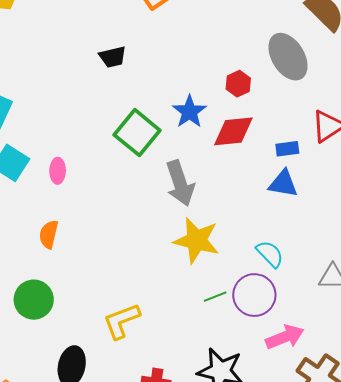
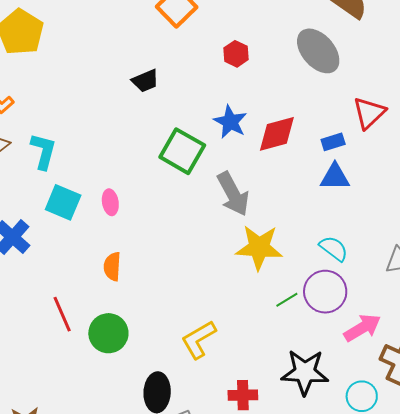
red hexagon: (238, 84) -> (236, 54), moved

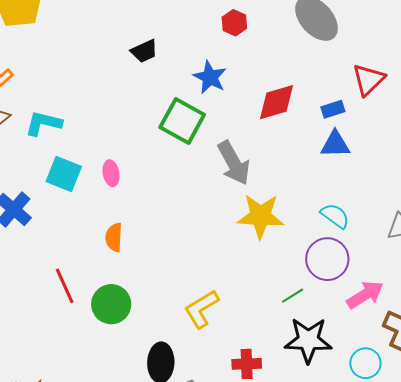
blue star: (230, 122) -> (210, 77), moved
cyan L-shape: (43, 151) -> (43, 123), turned -90
green line: (287, 300) -> (293, 296), moved

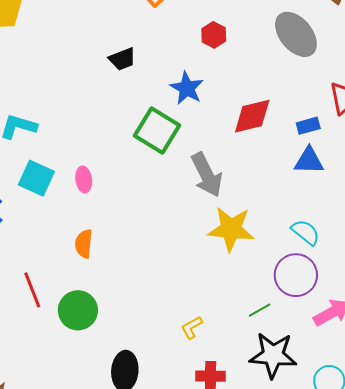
yellow L-shape: (202, 309) -> (192, 327), moved, size x0.6

